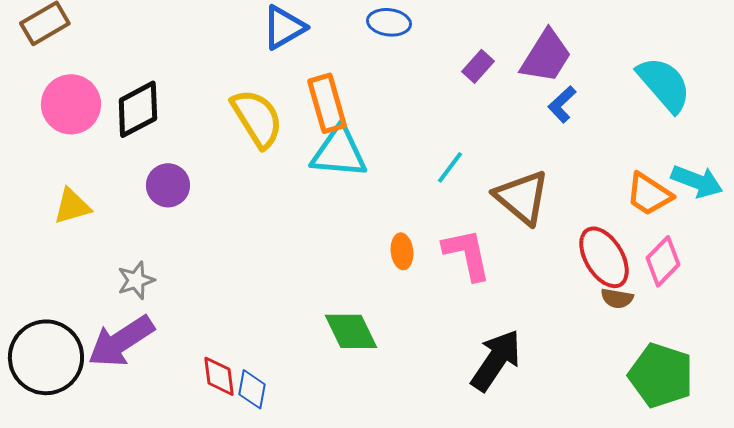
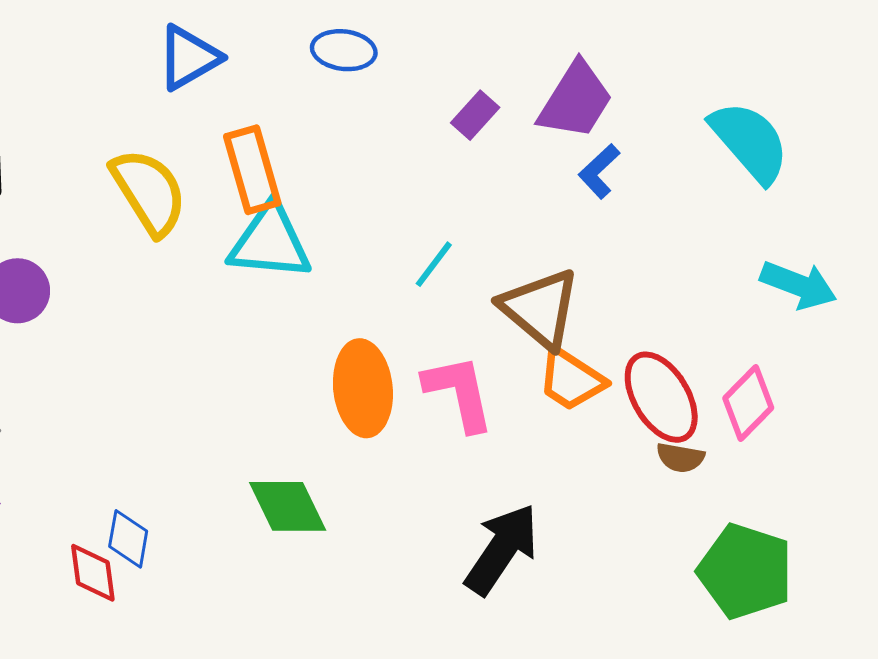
orange trapezoid: (649, 194) -> (571, 379), moved
orange ellipse: (402, 251) -> (363, 388), size x1.8
blue diamond: (252, 389) -> (128, 539), moved

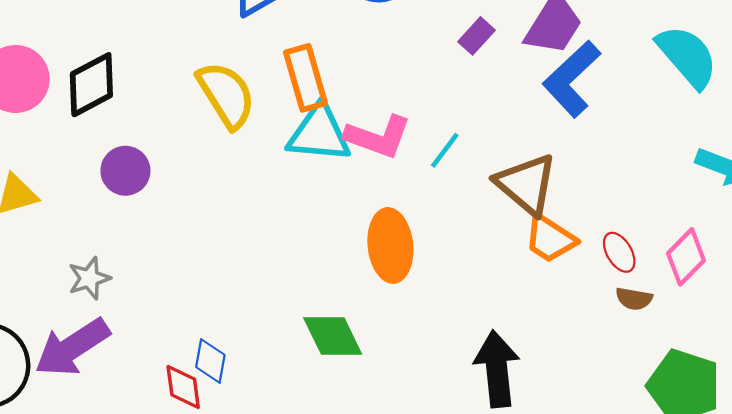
blue L-shape: (599, 171) -> (572, 79), size x1.8
pink L-shape: (459, 393) -> (378, 137), moved, turned 122
red ellipse: (661, 397) -> (619, 252), size x0.6
black arrow: (502, 549) -> (497, 369), turned -40

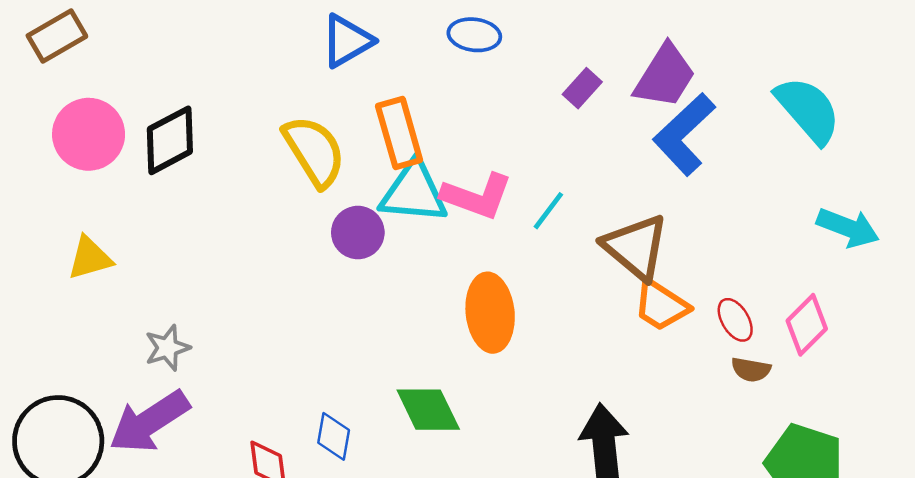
purple circle: (125, 171) -> (358, 233), moved
blue diamond: (210, 361) -> (334, 436), moved

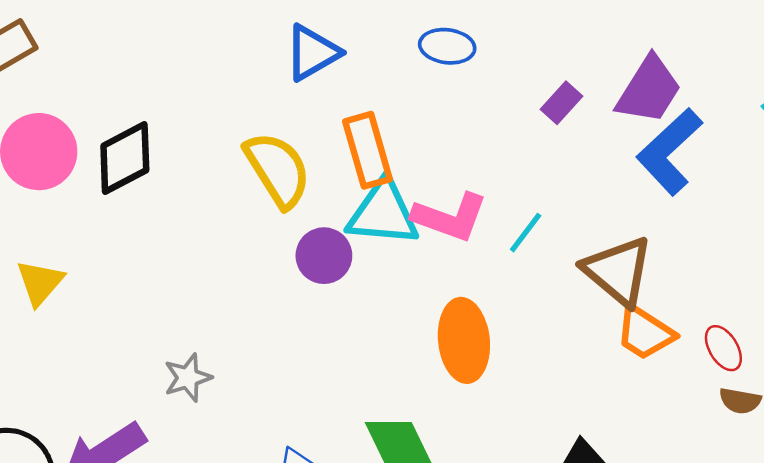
yellow triangle: (90, 258) -> (40, 283), turned -33
gray star: (167, 348) -> (188, 378), moved

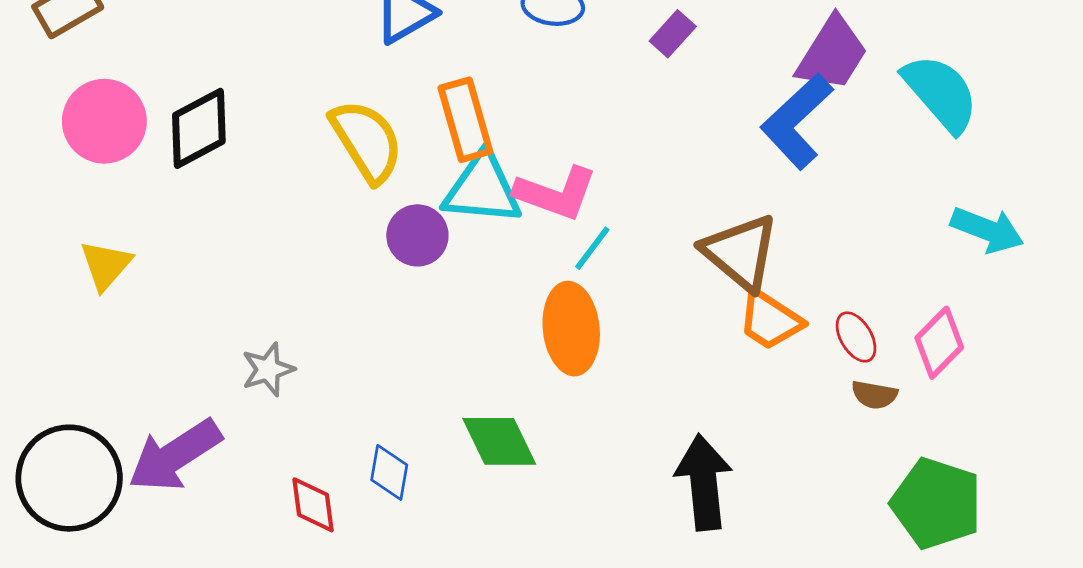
purple trapezoid: (649, 90) -> (832, 54), moved
purple rectangle: (562, 103) -> (673, 34), moved
cyan line: (526, 233) -> (592, 248), moved

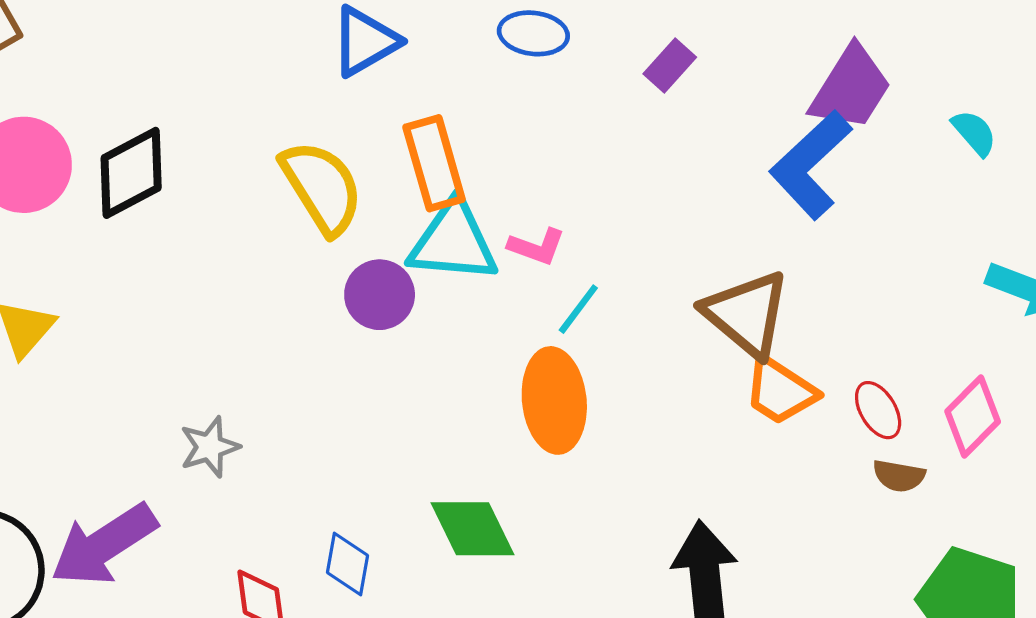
cyan semicircle: (941, 93) -> (974, 133), size x0.5
pink L-shape: (556, 193) -> (537, 247), size x0.6

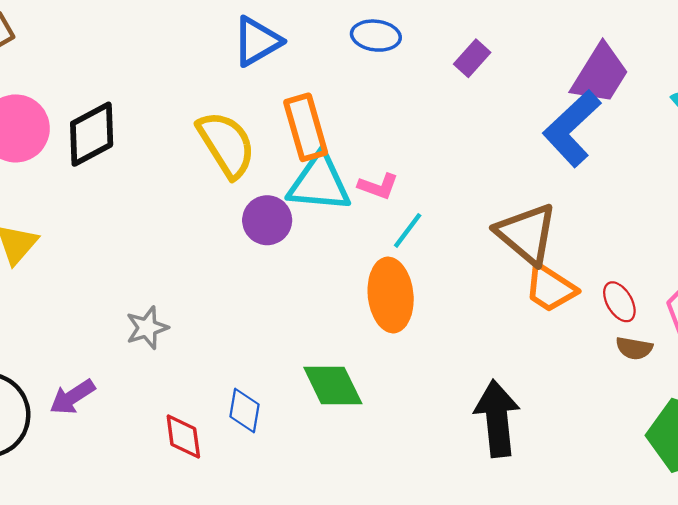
purple arrow: (104, 545) -> (72, 397), size x0.6

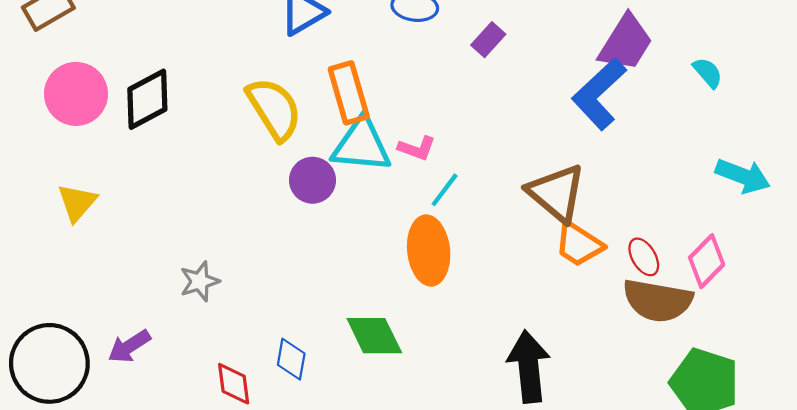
purple rectangle: (472, 58) -> (488, 40), moved
brown semicircle: (634, 348) -> (658, 301), size x2.0

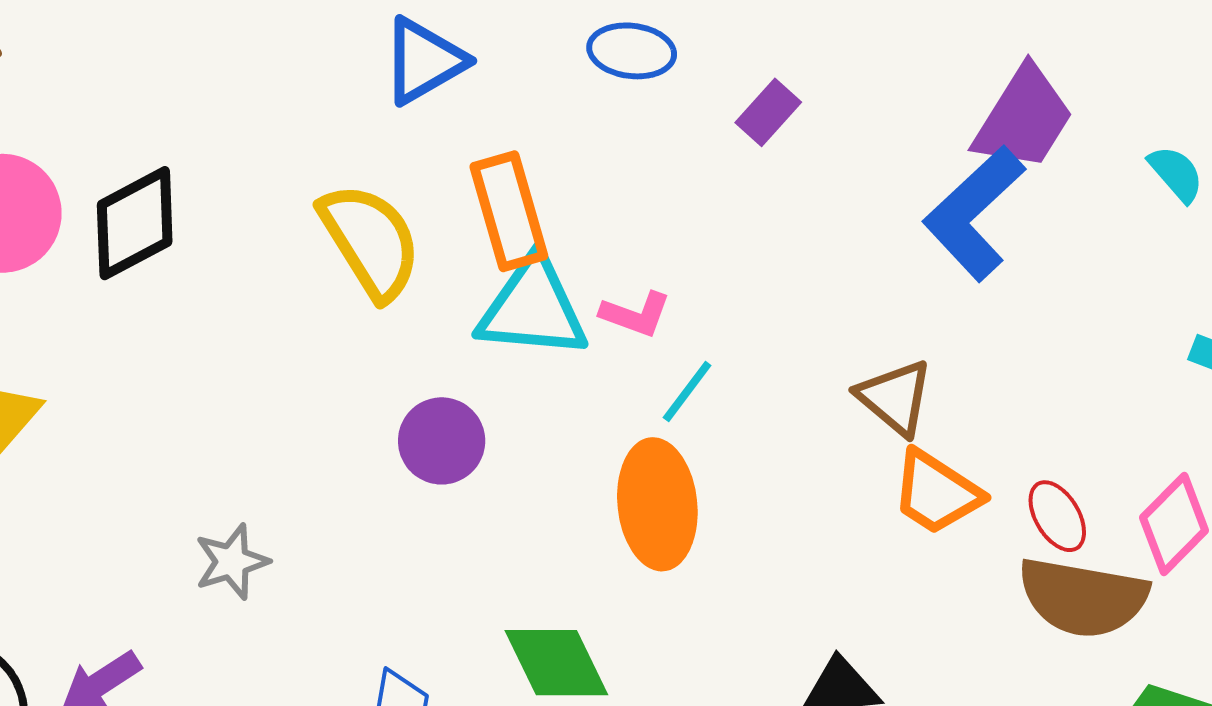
purple circle: (312, 180) -> (442, 441), moved
brown triangle: (556, 193) -> (895, 397), size x0.7

